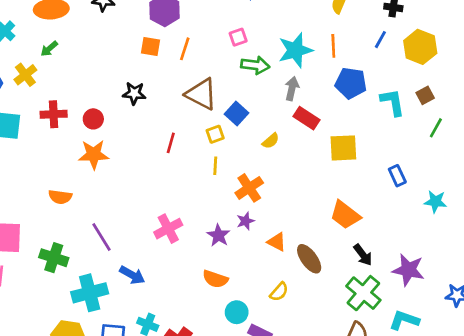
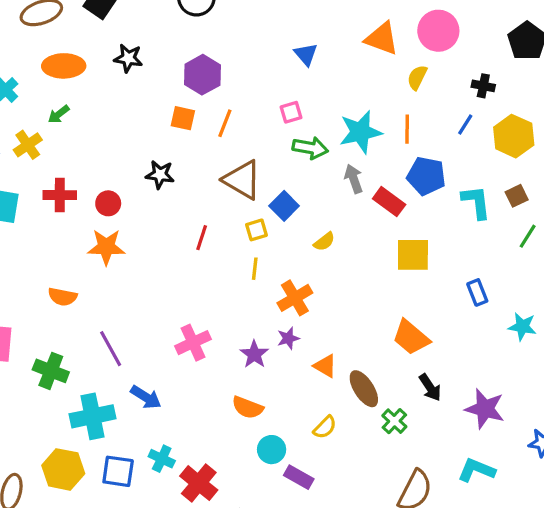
gray arrow: (292, 89) -> (354, 179), turned -35
red rectangle: (306, 118) -> (389, 202), moved
green cross: (363, 293) -> (394, 421), moved, size x0.6

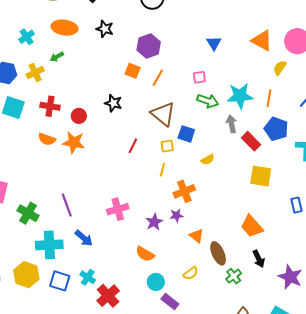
blue square: (284, 206) -> (186, 134), turned -36
orange semicircle: (62, 297) -> (47, 139), moved

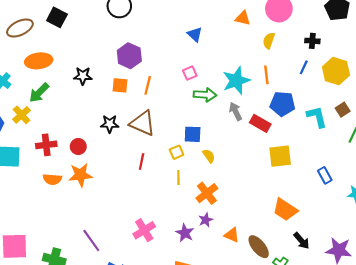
black star: (105, 29) -> (83, 76), moved
orange triangle: (262, 41) -> (243, 18), size x0.7
green arrow: (57, 57) -> (39, 93), size x1.5
brown triangle: (163, 114) -> (142, 123), moved
yellow semicircle: (208, 160) -> (209, 156), moved, turned -80

